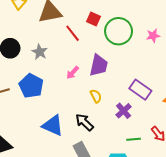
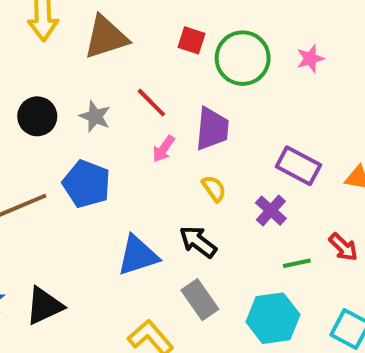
red line: (73, 33) -> (151, 103), moved
blue triangle: (53, 125) -> (138, 255), turned -35

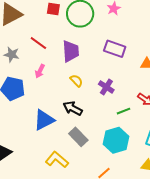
pink arrow: (164, 149) -> (40, 71), moved
purple rectangle: (298, 166) -> (115, 49), moved

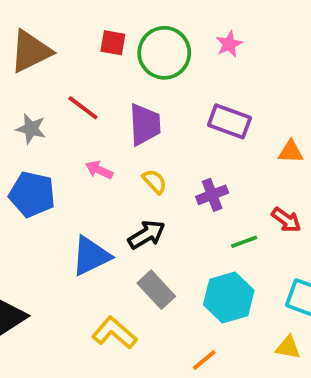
pink arrow: (40, 71) -> (99, 170), moved, turned 88
purple cross: (106, 87) -> (212, 195), turned 35
black arrow: (73, 108) -> (147, 235), turned 120

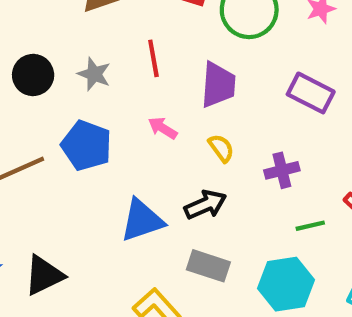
red line: (83, 108) -> (153, 58), turned 36
gray rectangle: (156, 290) -> (208, 266), turned -36

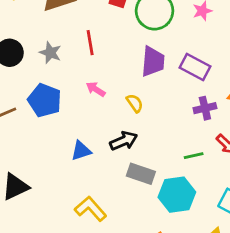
purple trapezoid: (218, 85) -> (153, 61), moved
purple cross: (282, 170) -> (205, 108), moved
blue triangle: (142, 220) -> (81, 151), size x0.7
gray rectangle: (208, 266) -> (141, 174), moved

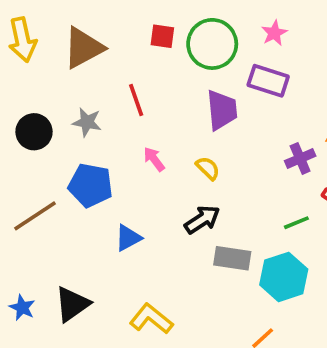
purple rectangle: (195, 67) -> (268, 81), moved
pink arrow: (96, 89) -> (154, 159), turned 30
blue triangle: (81, 151) -> (128, 238), moved
yellow L-shape: (91, 209) -> (151, 319), moved

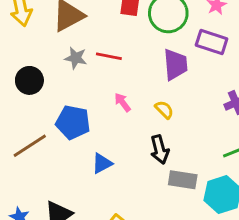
red line: (136, 100) -> (109, 56), turned -60
gray star: (87, 122) -> (76, 58), moved
black arrow: (202, 220) -> (160, 150), turned 108

